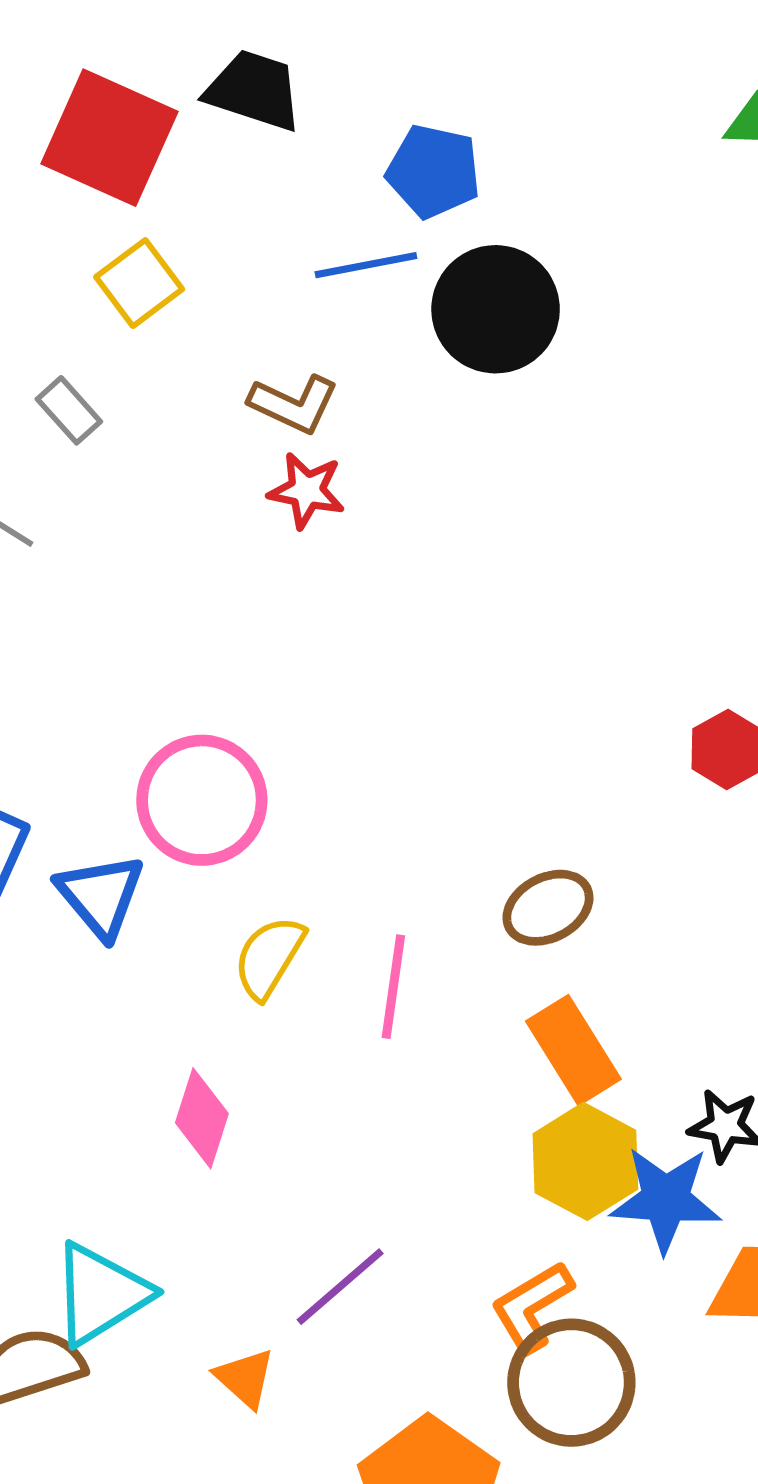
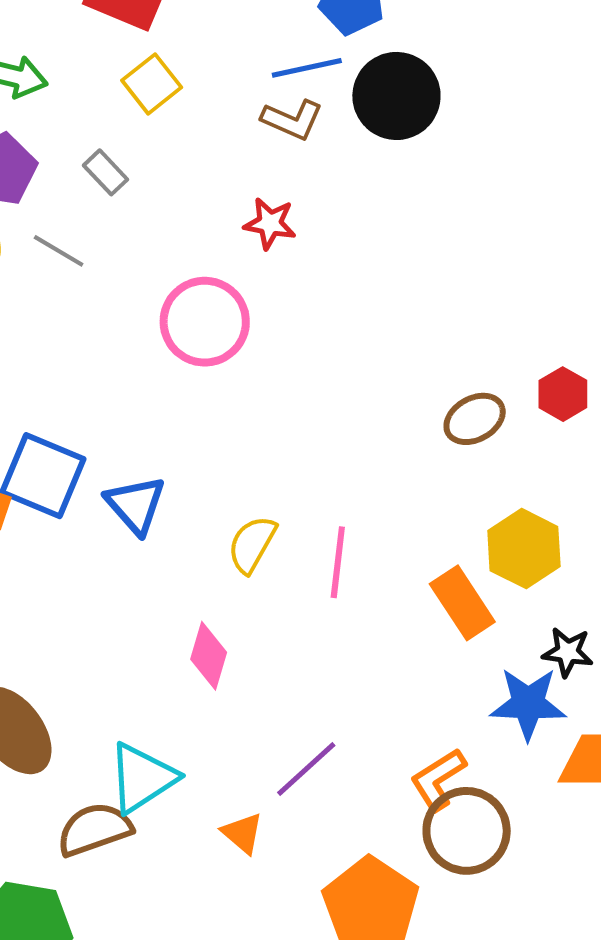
brown L-shape: (294, 404) -> (292, 120), moved
pink circle: (202, 800) -> (205, 322), moved
brown ellipse: (548, 908) -> (475, 419), moved
yellow hexagon: (585, 1161) -> (524, 549), moved

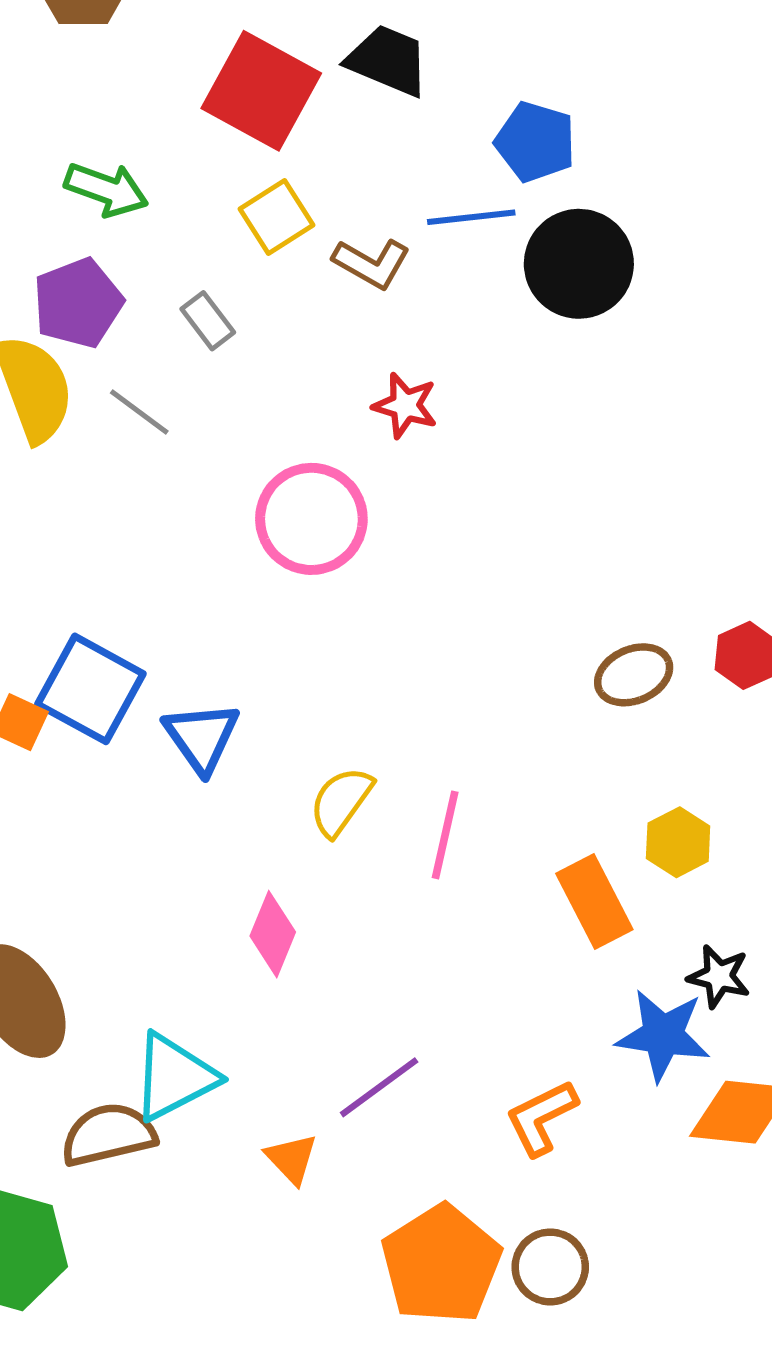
brown L-shape: (292, 120) -> (372, 263), moved
yellow hexagon: (524, 549) -> (678, 842), size x0.7
brown circle: (467, 831) -> (550, 1267), moved, size x0.7

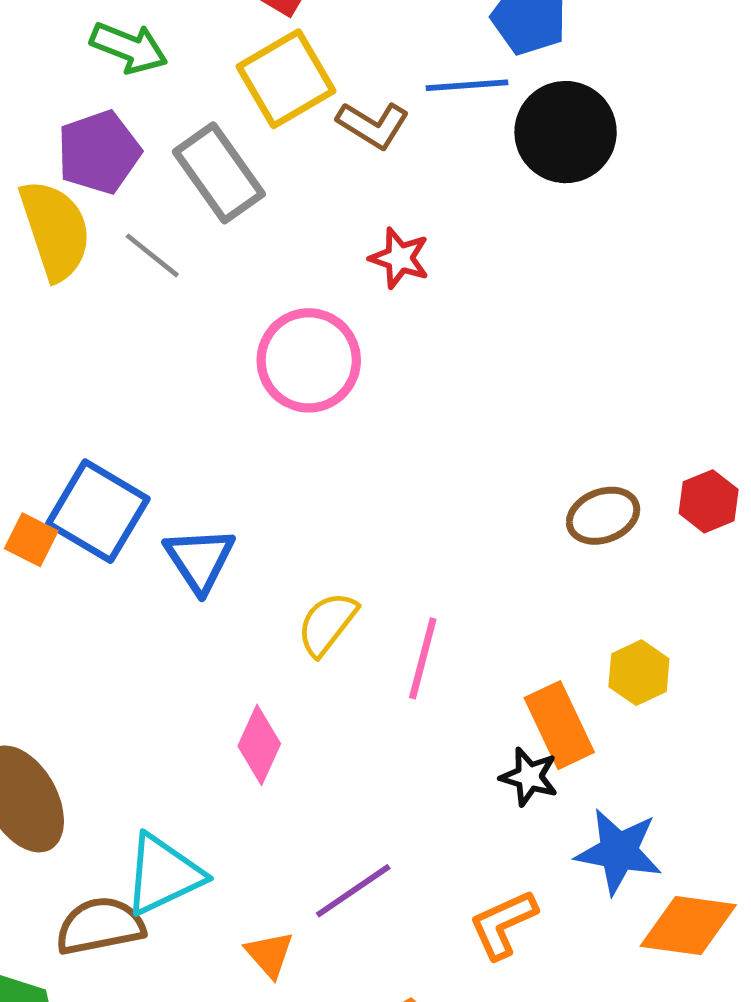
yellow square: (277, 217) -> (286, 79), size x1.4
gray rectangle: (208, 321) -> (219, 173), size x1.8
black star: (719, 976) -> (529, 777), moved

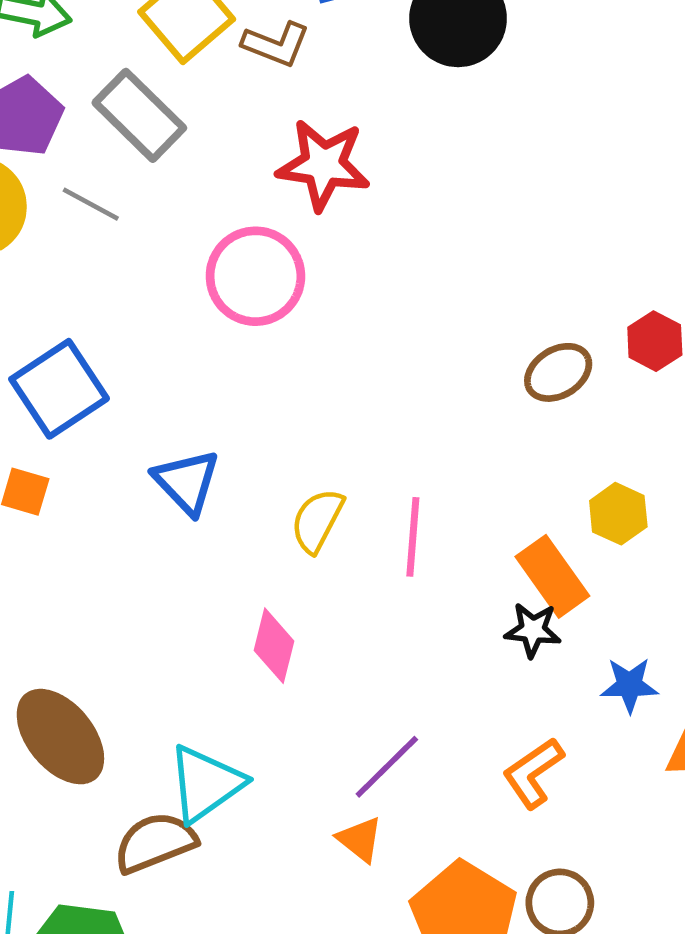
red star: (400, 258) -> (323, 165), size x1.6
blue square: (98, 511) -> (59, 389), moved, turned 36
blue star: (619, 851) -> (629, 685), size x0.7
orange triangle: (270, 954) -> (360, 839), moved

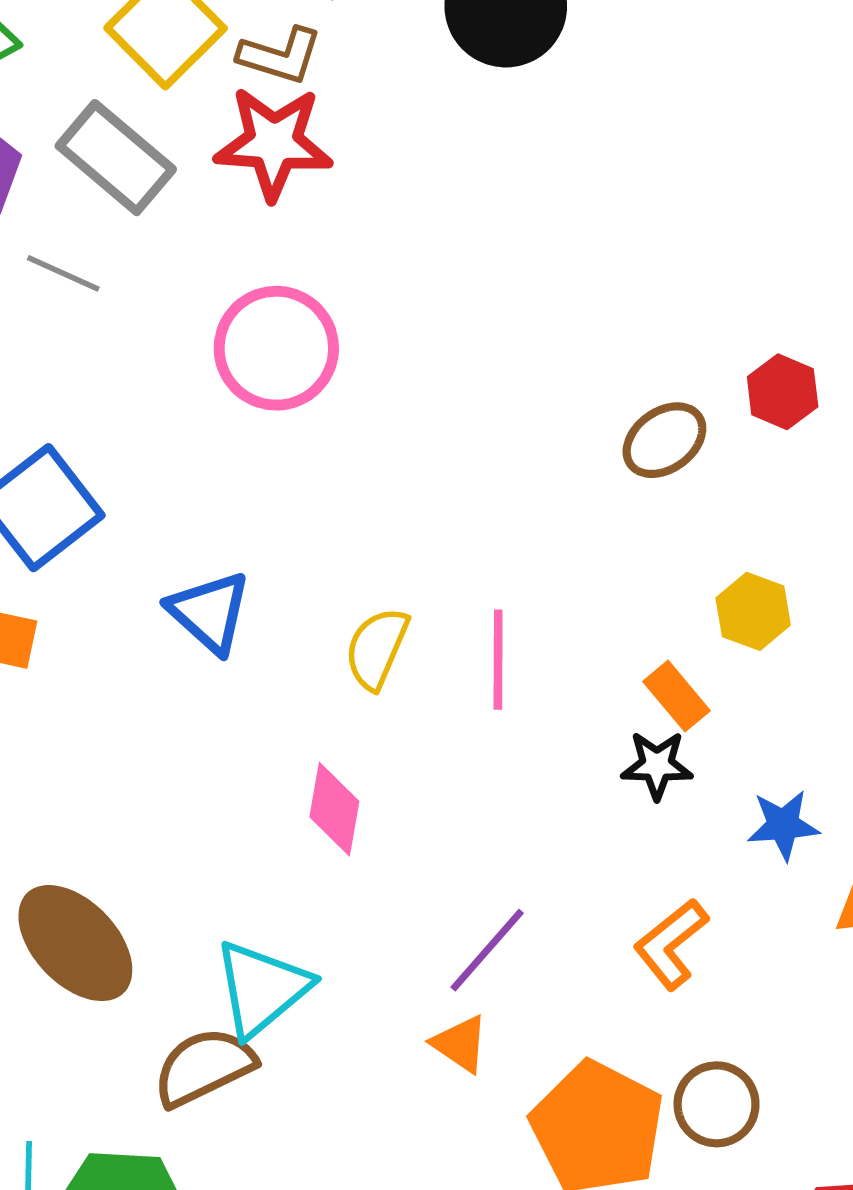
red star: (323, 165) -> (274, 143), moved
orange rectangle: (552, 576) -> (676, 696), size x0.7

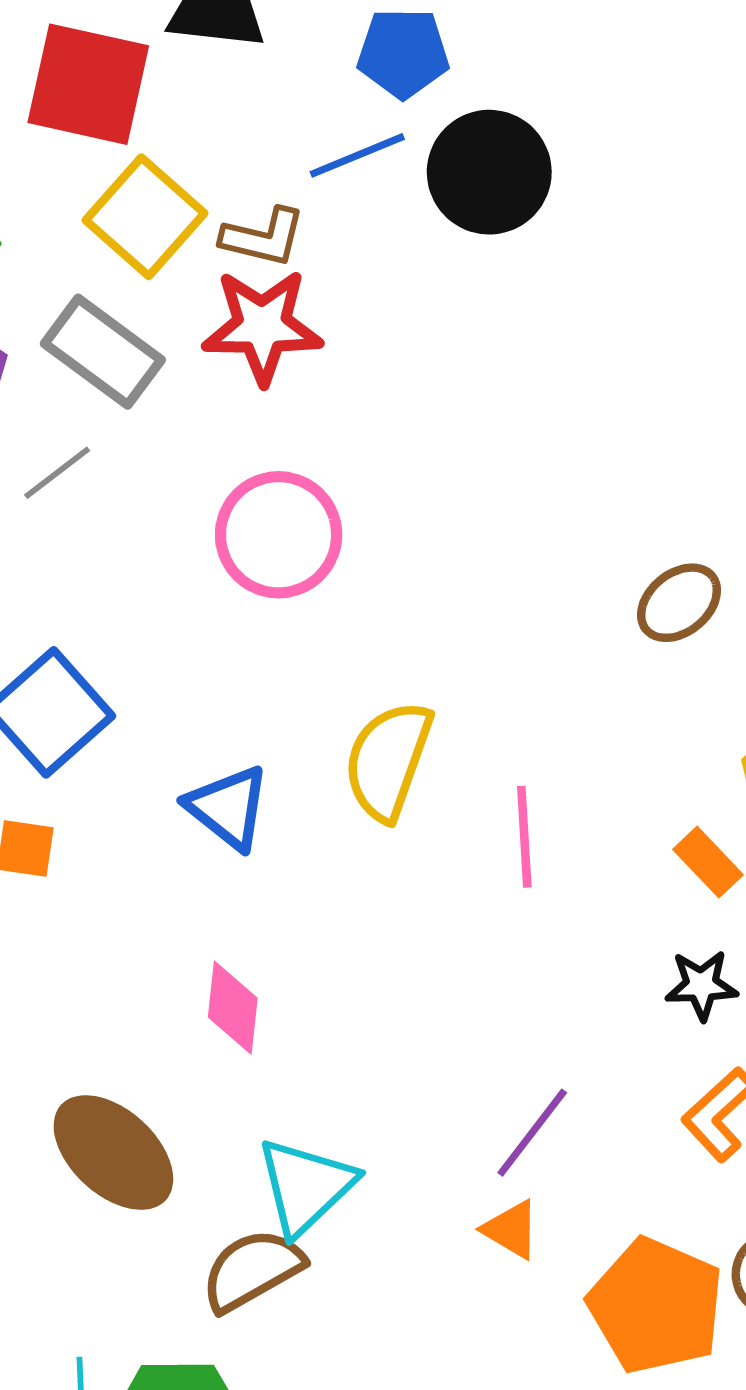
gray line: (63, 273) -> (57, 473), turned -58
yellow semicircle: (377, 648) -> (388, 761), moved, size x1.4
black star: (657, 765) -> (701, 985), moved
pink diamond: (334, 809) -> (233, 1008), moved

